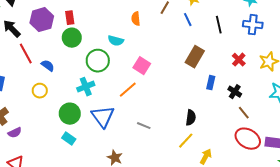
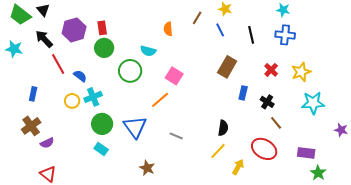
cyan cross: (86, 87) -> (93, 97), moved
red ellipse: (248, 139) -> (264, 149), moved

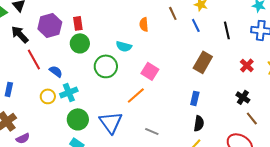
brown line: (197, 18) -> (173, 13), turned -56
blue rectangle: (243, 93) -> (195, 98), moved

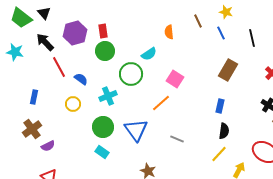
cyan semicircle: (124, 46) -> (149, 54), turned -49
cyan cross: (69, 92) -> (108, 96), moved

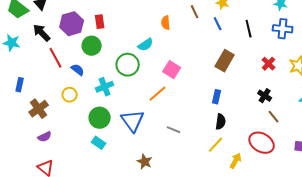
green circle: (105, 51) -> (92, 46), moved
blue rectangle: (34, 97) -> (20, 85), moved
brown cross: (32, 129) -> (39, 109), moved

